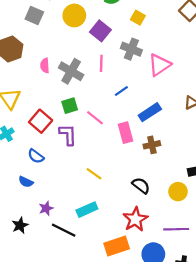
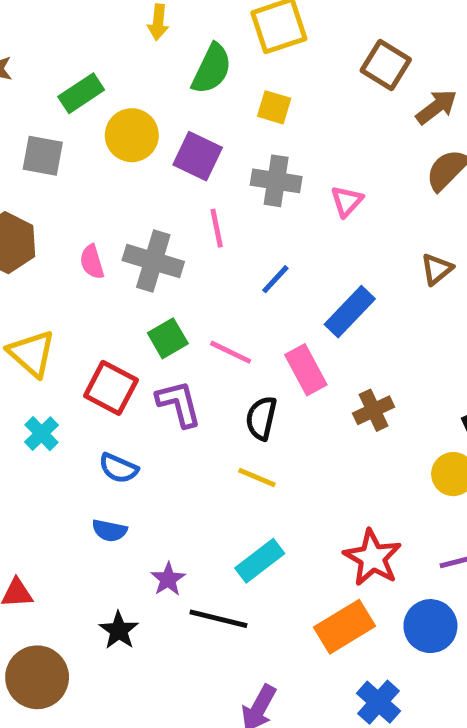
pink triangle: (159, 65) -> (347, 201), size x0.6
brown cross: (152, 145) -> (374, 410), moved
black semicircle: (141, 186) -> (261, 418), moved, turned -102

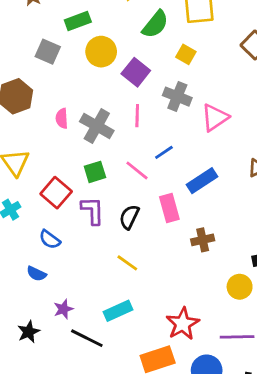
pink triangle: (347, 201) -> (215, 117), size x1.5
pink line: (231, 352) -> (137, 170), moved
black semicircle: (261, 418) -> (129, 217), moved

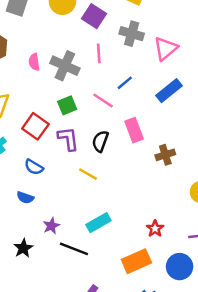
blue rectangle: (202, 181) -> (169, 91), moved
yellow line: (127, 263) -> (88, 174), moved
red star: (183, 324) -> (155, 229), size x0.6

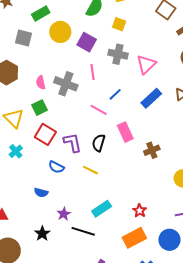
green square: (67, 105) -> (40, 108), moved
blue semicircle: (34, 167) -> (56, 167), moved
red star: (155, 229) -> (140, 211), moved

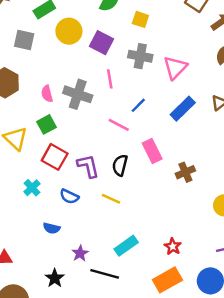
cyan cross: (16, 151) -> (32, 188), moved

